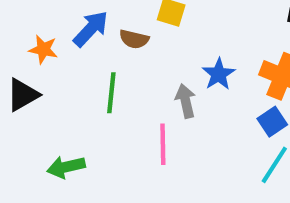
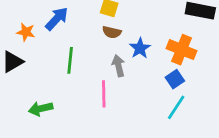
brown semicircle: (134, 39) -> (112, 32), moved

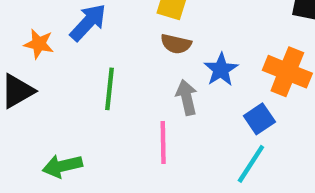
blue square: (175, 79) -> (259, 119), moved
cyan line: (176, 107) -> (251, 164), moved

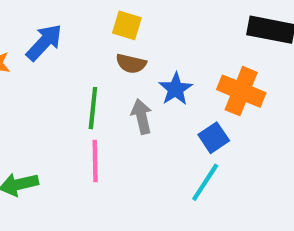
green line: (109, 89) -> (93, 108), moved
pink line: (163, 142) -> (95, 161), moved

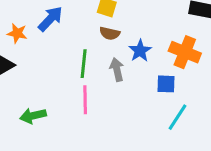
blue square: (214, 138) -> (166, 84), turned 36
cyan line: (205, 182) -> (178, 117), moved

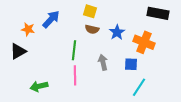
blue star: (140, 51) -> (117, 32), moved
gray arrow: (117, 69) -> (103, 62), moved

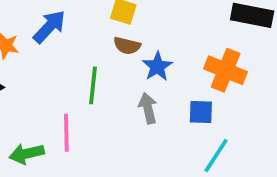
blue star: (117, 32) -> (157, 66), moved
pink line: (75, 75) -> (66, 133), moved

